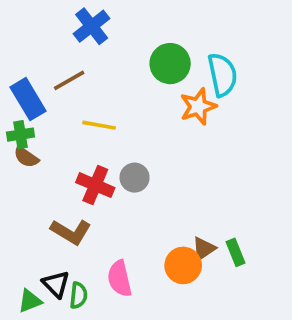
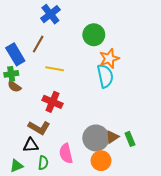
cyan semicircle: (222, 75) -> (105, 76), moved
brown line: (69, 80) -> (38, 44), turned -30
gray circle: (135, 178) -> (96, 138), moved, size x1.6
orange circle: (183, 265) -> (101, 161), moved
black triangle: (56, 284) -> (31, 145), moved, turned -49

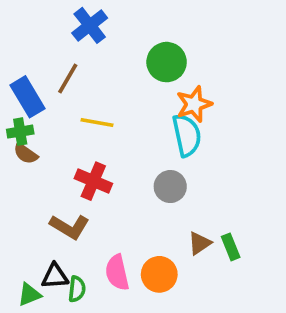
gray circle: (96, 138) -> (170, 187), moved, size x0.7
black triangle: (31, 145) -> (55, 276), moved
orange circle: (101, 161) -> (159, 274), moved

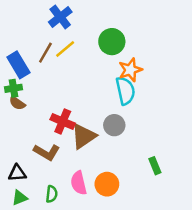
yellow line: (97, 122) -> (65, 49), moved, turned -50
brown triangle: (200, 243) -> (84, 136), moved, size x1.6
black triangle: (55, 276) -> (17, 173), moved

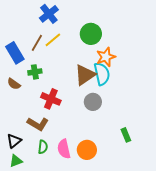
green cross: (13, 88) -> (35, 72), moved
brown triangle: (84, 136) -> (85, 75), moved
black triangle: (17, 173) -> (14, 141), turned -35
green semicircle: (52, 194) -> (43, 147), moved

